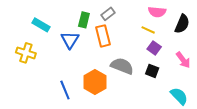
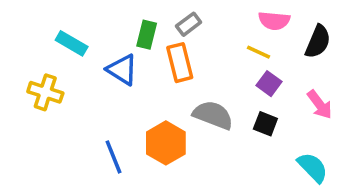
blue triangle: (70, 40) -> (122, 70), turned -30

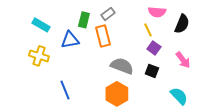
yellow line: (258, 52) -> (148, 30), turned 40
blue triangle: (122, 70) -> (70, 40), turned -42
yellow cross: (45, 92) -> (39, 56), moved
orange hexagon: (166, 143) -> (117, 94), moved

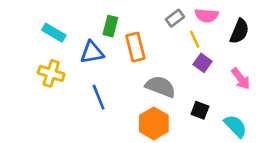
gray rectangle: (108, 14) -> (175, 18), moved
black square: (152, 71) -> (200, 110), moved
blue line: (65, 90) -> (99, 97), moved

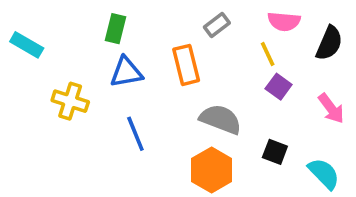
gray rectangle: (175, 18) -> (217, 25), moved
green rectangle: (110, 26) -> (115, 29), moved
cyan rectangle: (54, 33) -> (27, 45), moved

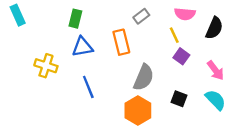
cyan rectangle: (27, 45) -> (18, 15), moved, turned 36
gray semicircle: (221, 119) -> (144, 77), turned 92
cyan semicircle: (324, 174) -> (215, 100), moved

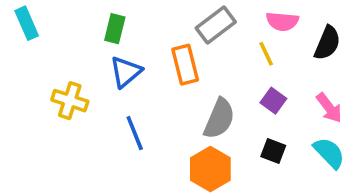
gray rectangle: (141, 16) -> (216, 25), size x1.5
blue triangle: (82, 47) -> (126, 72), turned -30
purple square: (181, 56) -> (273, 101), moved

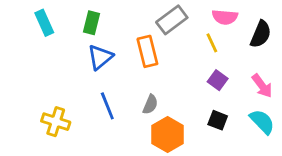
cyan rectangle: (27, 23) -> (44, 23), moved
yellow cross: (70, 101) -> (56, 122), moved
gray semicircle: (219, 119) -> (150, 104), moved, size x0.6

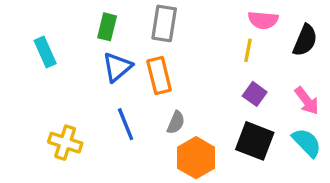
gray rectangle: (172, 20) -> (164, 23), moved, turned -44
cyan rectangle: (44, 23) -> (45, 52), moved
yellow line: (212, 43) -> (248, 50), turned 36
orange rectangle: (147, 51) -> (159, 75), moved
black square: (218, 120) -> (255, 141), size x1.6

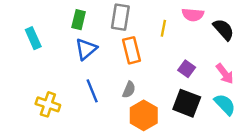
black semicircle: (305, 40) -> (224, 29), turned -65
yellow line: (248, 50) -> (163, 28), moved
orange rectangle: (159, 75) -> (131, 50), moved

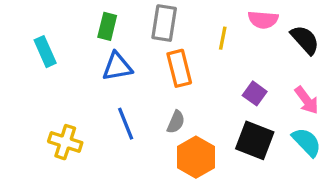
blue triangle: (86, 49) -> (117, 67), turned 30

